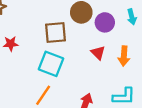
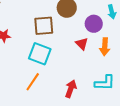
purple circle: (105, 22) -> (94, 24), moved

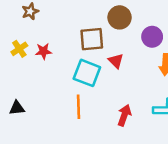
red triangle: (82, 44) -> (116, 61), moved
orange line: (33, 82) -> (78, 107), turned -36

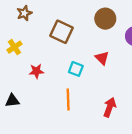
brown square: (92, 39) -> (62, 32), moved, turned 30
red star: (43, 51) -> (36, 71), moved
cyan square: (87, 73) -> (76, 69), size x0.6

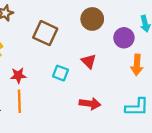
orange line: (68, 100) -> (19, 101), moved
red arrow: (110, 107) -> (90, 104), moved, turned 78

